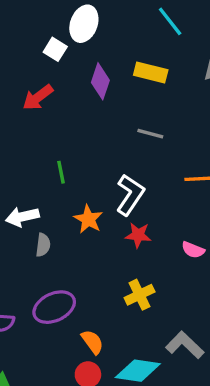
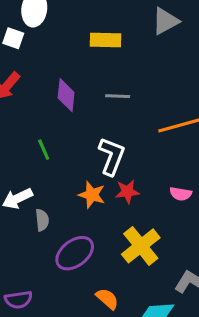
purple diamond: (100, 81) -> (66, 95), moved
orange star: (88, 219) -> (92, 195), moved
yellow cross: (140, 295) -> (141, 246), size x1.4
purple ellipse: (54, 307) -> (75, 253), moved

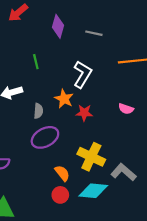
red star: (127, 192) -> (84, 113), moved
gray semicircle: (42, 220) -> (38, 111), moved
yellow cross: (141, 246) -> (91, 157), moved, turned -36

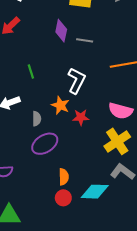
purple diamond: (58, 26) -> (61, 31), moved
pink semicircle: (126, 109) -> (121, 111), size x1.6
yellow cross: (91, 157) -> (117, 141), moved, turned 35
orange semicircle: (62, 173) -> (64, 177), turned 42

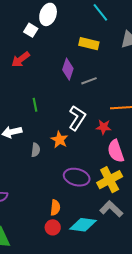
gray line: (85, 40) -> (89, 81), turned -35
pink semicircle: (121, 111) -> (116, 151), turned 50
red star: (81, 117) -> (104, 127), moved
purple ellipse: (45, 144) -> (77, 177), moved, turned 40

